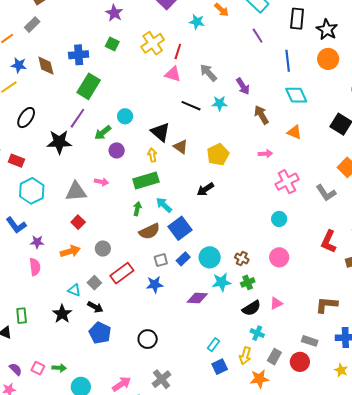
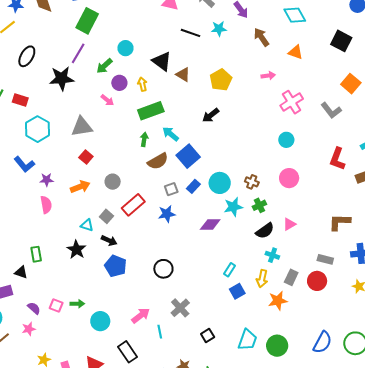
yellow arrow: (152, 155) -> (142, 84), moved
pink arrow: (101, 182) -> (107, 100), moved, turned 32

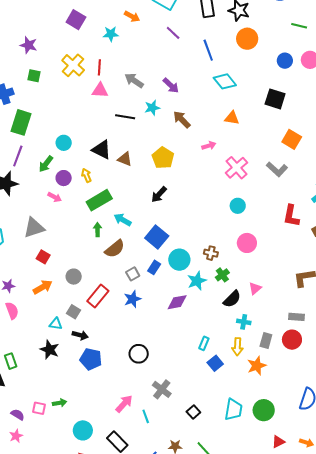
brown arrow: (261, 37) -> (182, 119), moved
blue square: (188, 156) -> (157, 237), moved
cyan circle: (100, 321) -> (83, 430), moved

